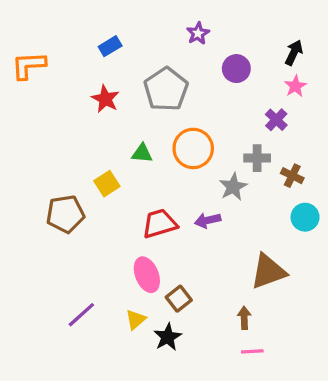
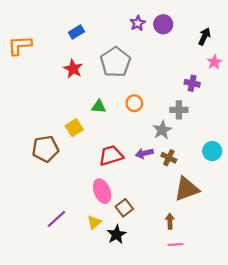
purple circle: (236, 69) -> (163, 24), moved
pink star: (295, 86) -> (214, 62), moved
purple cross: (276, 120) -> (192, 83), turned -32
orange circle: (193, 148) -> (134, 103), size x0.6
brown cross: (292, 176) -> (169, 158), moved

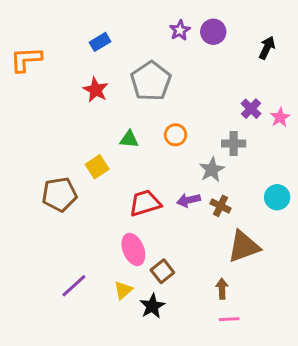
pink star: (214, 62) -> (280, 117), moved
purple cross: (192, 83) -> (251, 109), turned 32

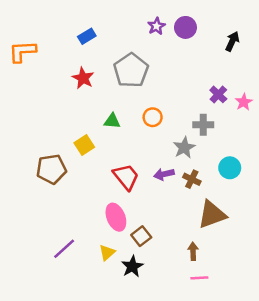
cyan circle: (277, 197) -> (230, 168), moved
red trapezoid: (145, 203) -> (126, 177), turned 68

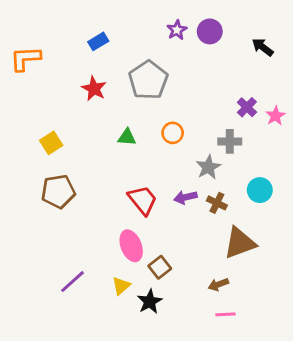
black arrow: (232, 41) -> (263, 47), turned -78
yellow square: (84, 145) -> (51, 143), moved
brown arrow: (193, 251) -> (218, 284), turned -108

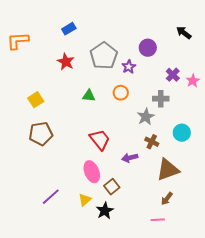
purple star: (177, 30) -> (129, 67), moved
purple circle: (210, 31) -> (148, 48), moved
purple arrow: (185, 197) -> (130, 158), moved
brown arrow: (218, 284) -> (167, 199), moved, turned -32

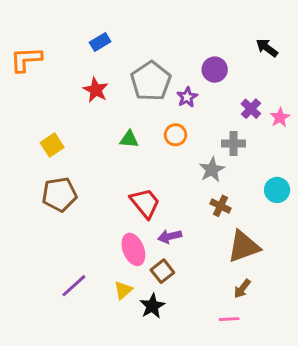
cyan circle: (182, 133) -> (277, 190), moved
purple arrow: (130, 158) -> (170, 236), moved

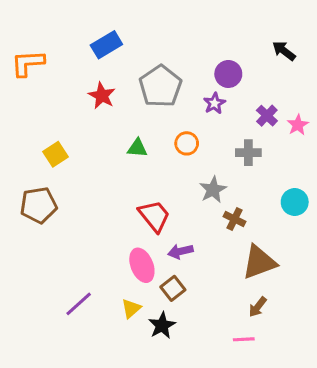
blue rectangle: (100, 42) -> (106, 45), size x1.4
purple star: (187, 97) -> (214, 103), moved
gray star: (212, 170) -> (213, 190), moved
brown pentagon: (59, 194) -> (39, 205), moved

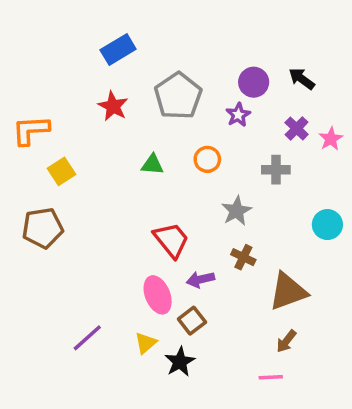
black arrow: (284, 51) -> (302, 79), moved
orange L-shape: (28, 63) -> (31, 130), moved
brown cross: (234, 219) -> (243, 257), moved

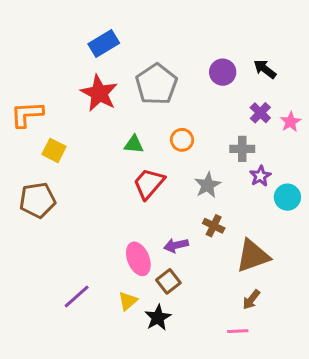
red star: (113, 106) -> (99, 93), size x1.4
purple star: (238, 115) -> (260, 176), moved
yellow square: (62, 171) -> (54, 150), turned -30
red trapezoid: (171, 240) -> (149, 184), moved, turned -100

